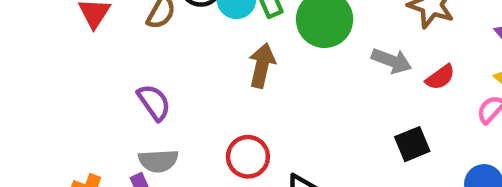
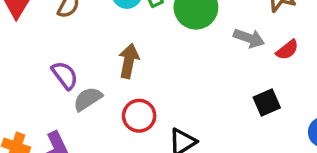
brown arrow: (262, 65) -> (129, 61), moved
gray semicircle: (158, 161) -> (88, 99), moved, turned 152

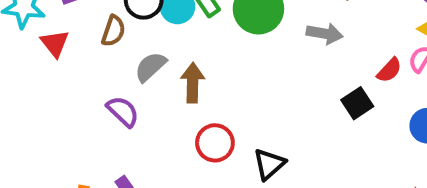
red semicircle: (287, 50) -> (389, 70), moved
gray semicircle: (88, 99) -> (150, 67), moved

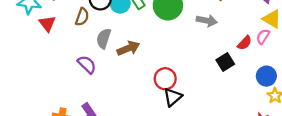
gray semicircle: (150, 67) -> (104, 38), turned -30
brown arrow: (193, 83) -> (128, 48), turned 65
red circle: (215, 143) -> (165, 79), moved

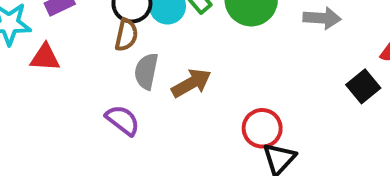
brown semicircle: (82, 17) -> (126, 35), moved
red triangle: (47, 24) -> (45, 57), turned -42

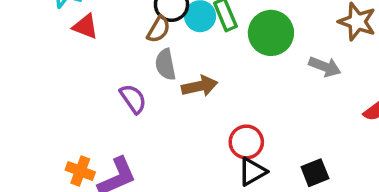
gray semicircle: (146, 71) -> (165, 64), turned -40
black square: (363, 86) -> (315, 173), moved

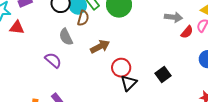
brown semicircle: (159, 29) -> (83, 18), moved
gray arrow: (325, 67) -> (173, 17), moved
brown arrow: (200, 86) -> (100, 47), moved

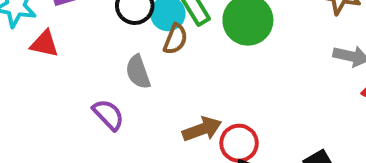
brown arrow: (100, 47) -> (202, 129), moved

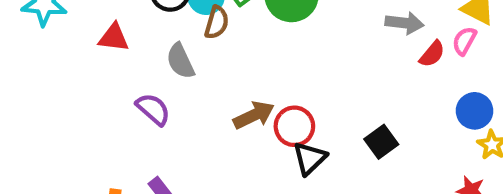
red triangle: (44, 44) -> (114, 38), moved

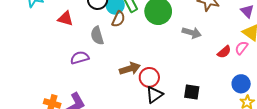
gray arrow: (404, 23) -> (192, 33), moved
purple semicircle: (153, 109) -> (80, 58), turned -66
black square: (381, 142) -> (192, 92), turned 35

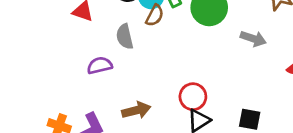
brown arrow: (130, 69) -> (136, 110), moved

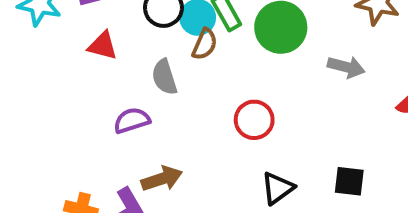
red circle: (193, 97) -> (254, 120), moved
brown arrow: (136, 110) -> (162, 179), moved

